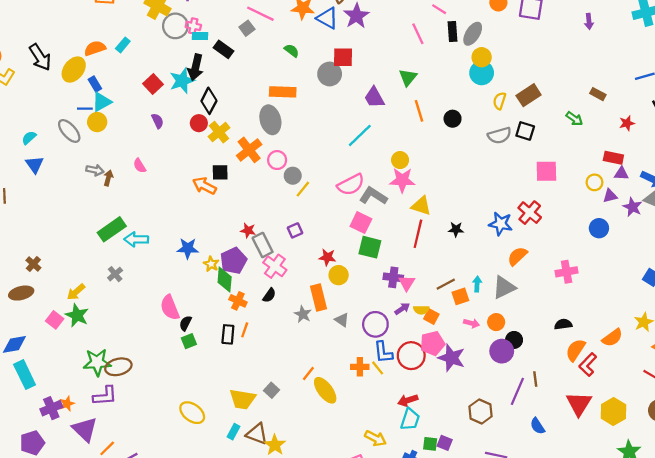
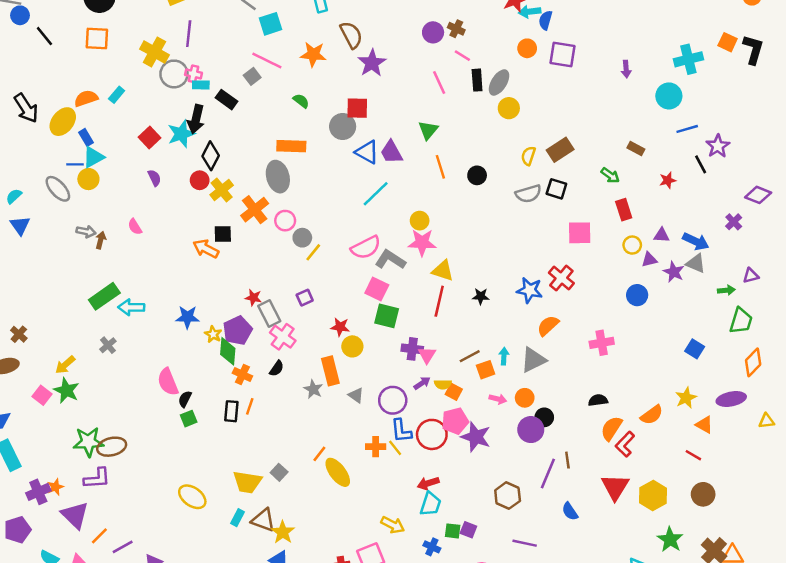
blue triangle: (327, 18) -> (367, 152), moved
cyan circle: (482, 73) -> (669, 96), moved
red rectangle: (613, 158) -> (624, 210), moved, turned 60

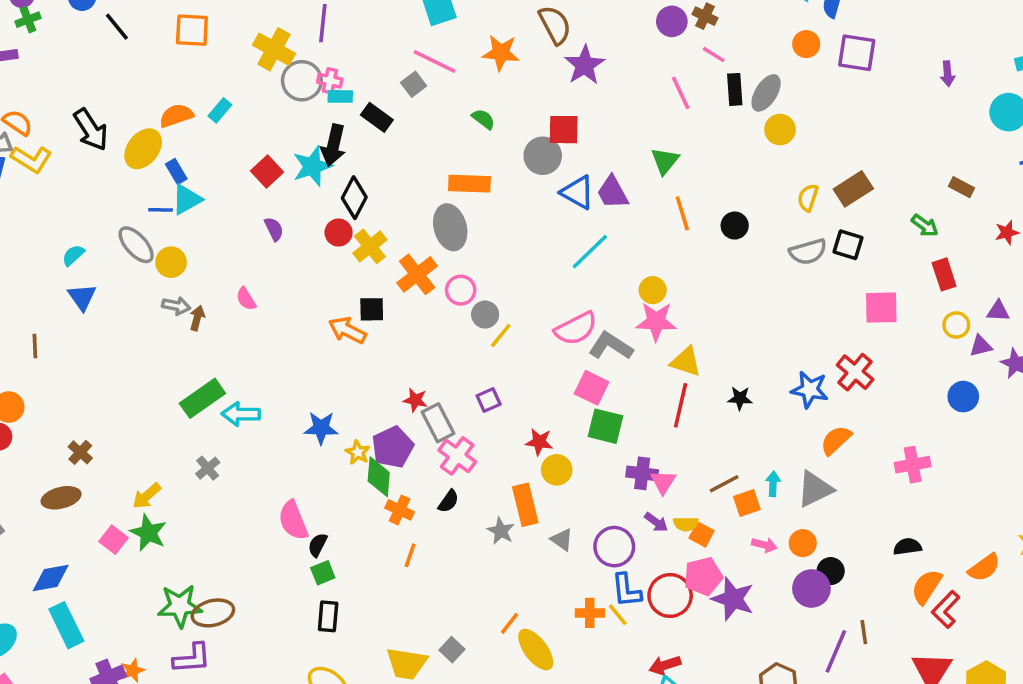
yellow circle: (88, 179) -> (171, 262), moved
purple arrow: (422, 383) -> (656, 522), turned 70
black rectangle: (231, 411) -> (328, 616), moved

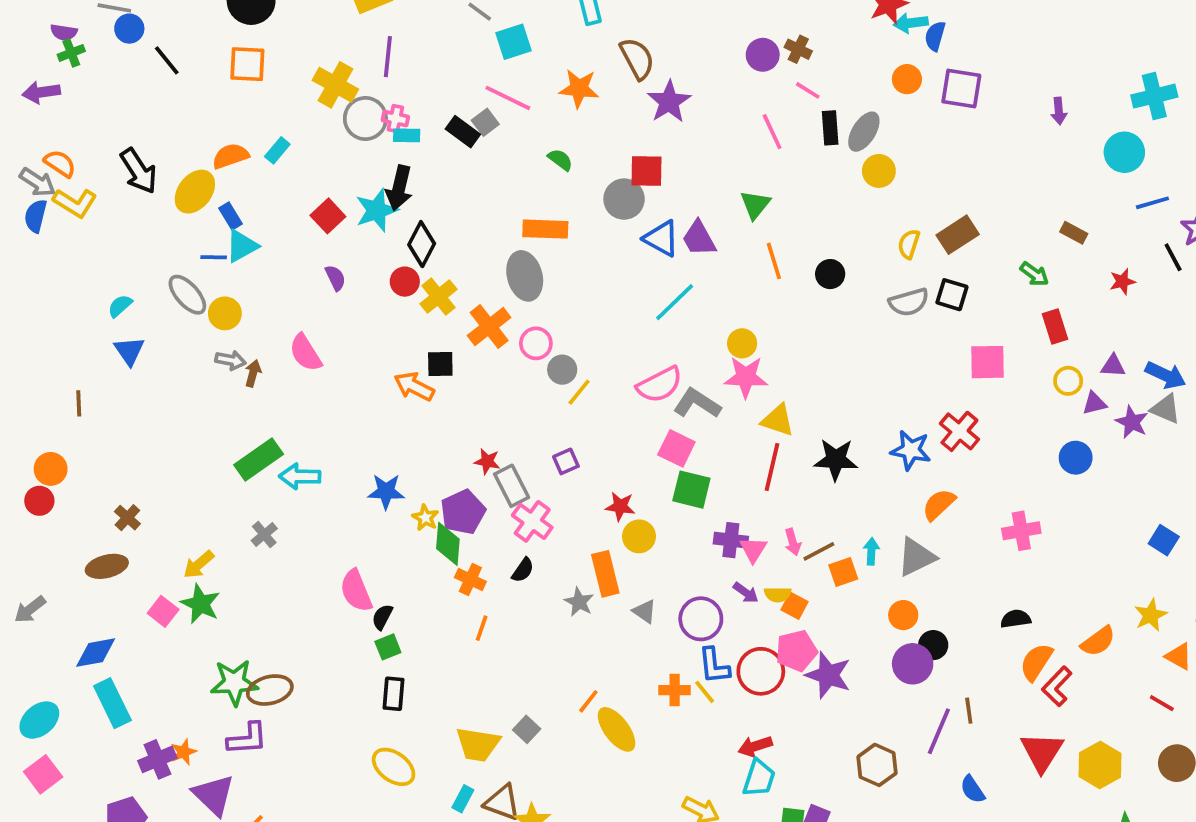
black rectangle: (377, 117) -> (463, 132), moved
pink semicircle: (246, 299) -> (305, 353), size x1.5
black star: (740, 398) -> (836, 460), size x1.6
pink arrow: (764, 545) -> (793, 542), moved, turned 60

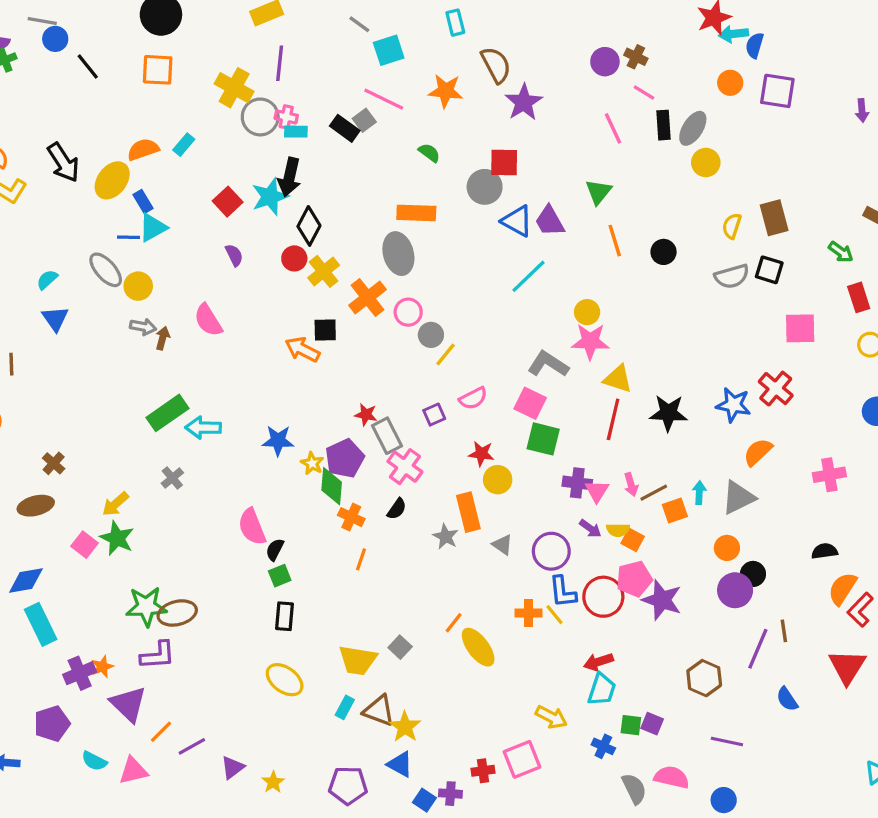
brown rectangle: (958, 235) -> (774, 218), turned -72
pink semicircle: (660, 385) -> (473, 398), moved, size x0.7

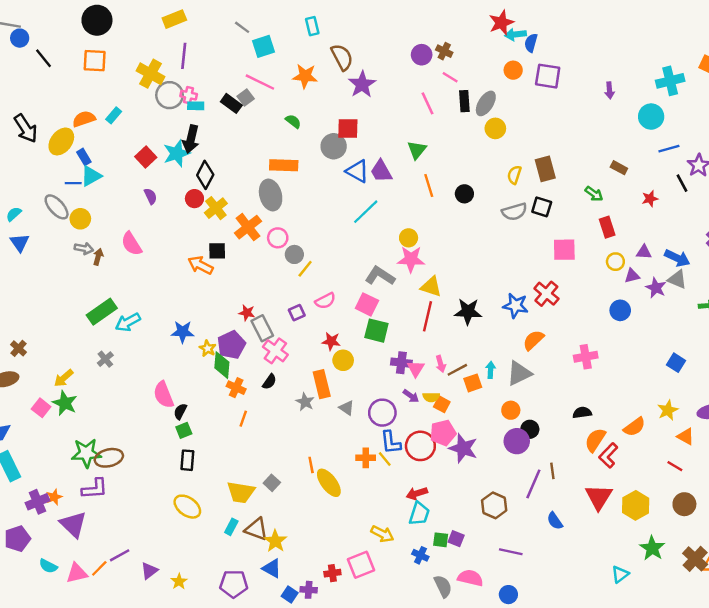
cyan arrow: (203, 428) -> (128, 322), turned -30
orange line: (454, 623) -> (311, 465), turned -49
orange line: (161, 732) -> (99, 568), moved

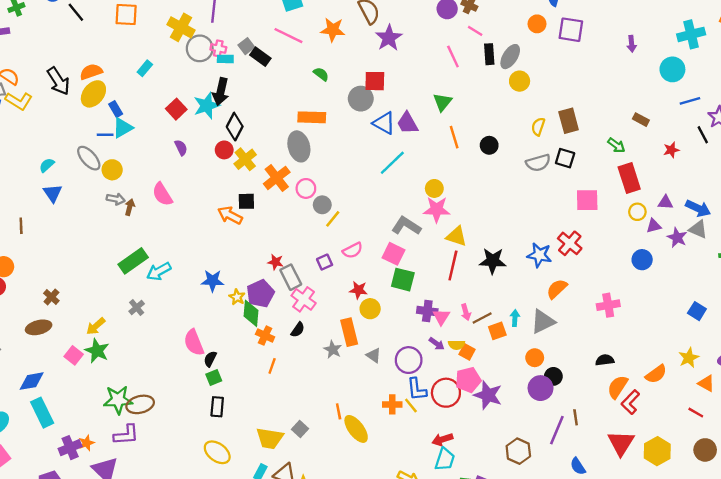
gray square: (246, 98) -> (246, 46), moved
orange semicircle: (84, 119) -> (91, 72), moved
red rectangle: (607, 227) -> (629, 178), size x1.4

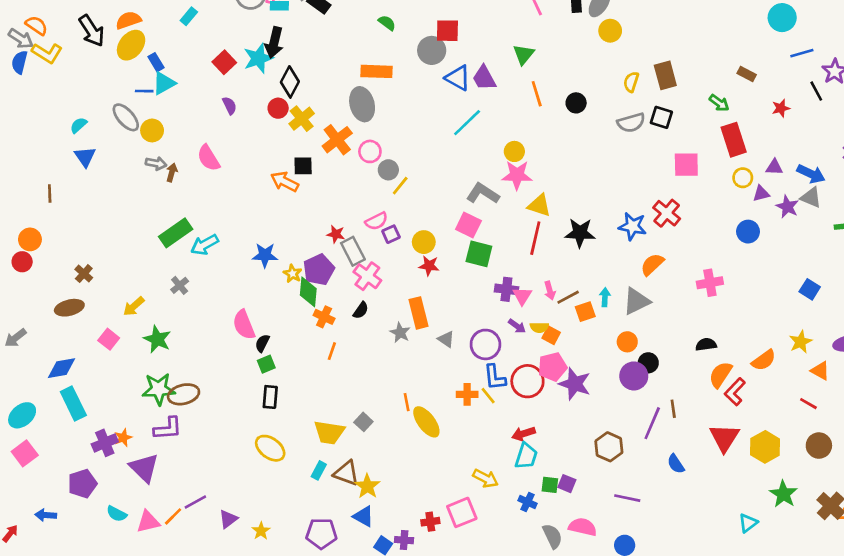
pink semicircle: (353, 250) -> (377, 221), moved
yellow circle: (370, 309) -> (424, 242), moved
green star: (97, 351) -> (157, 339), moved

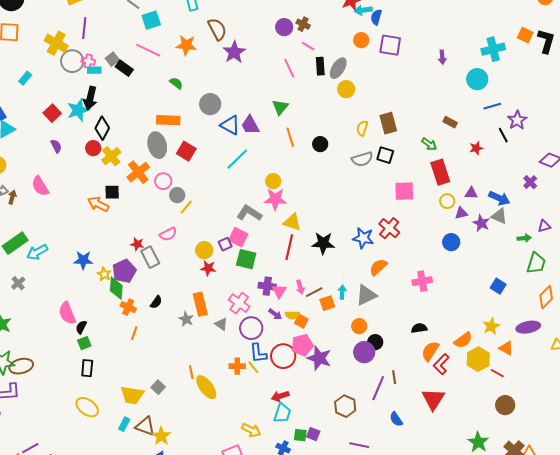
red square: (447, 31) -> (186, 151), moved, turned 30
purple square: (391, 234) -> (225, 244), moved
pink cross: (367, 276) -> (239, 303), moved
yellow hexagon: (765, 447) -> (478, 359), moved

